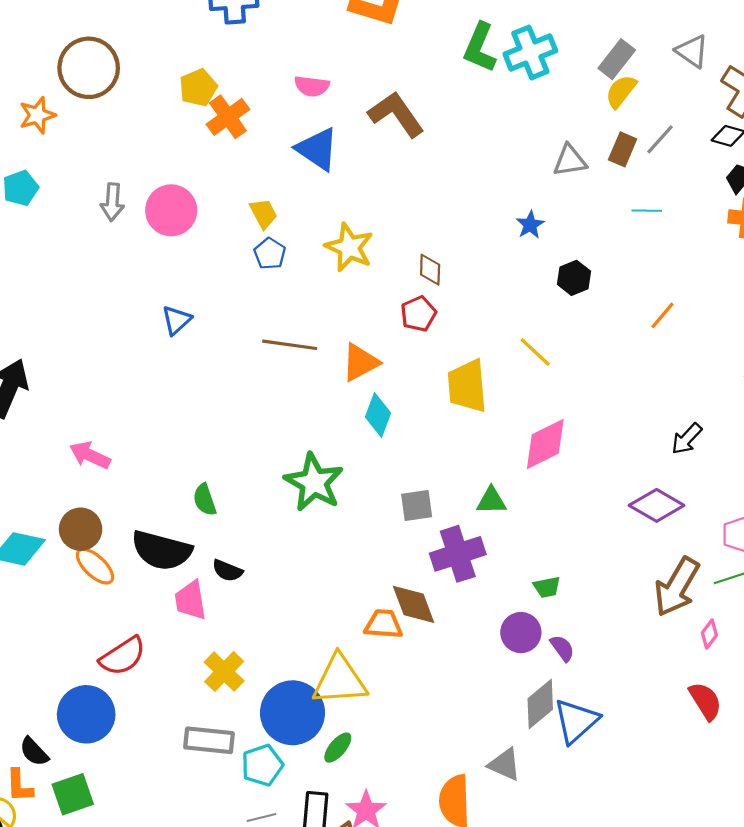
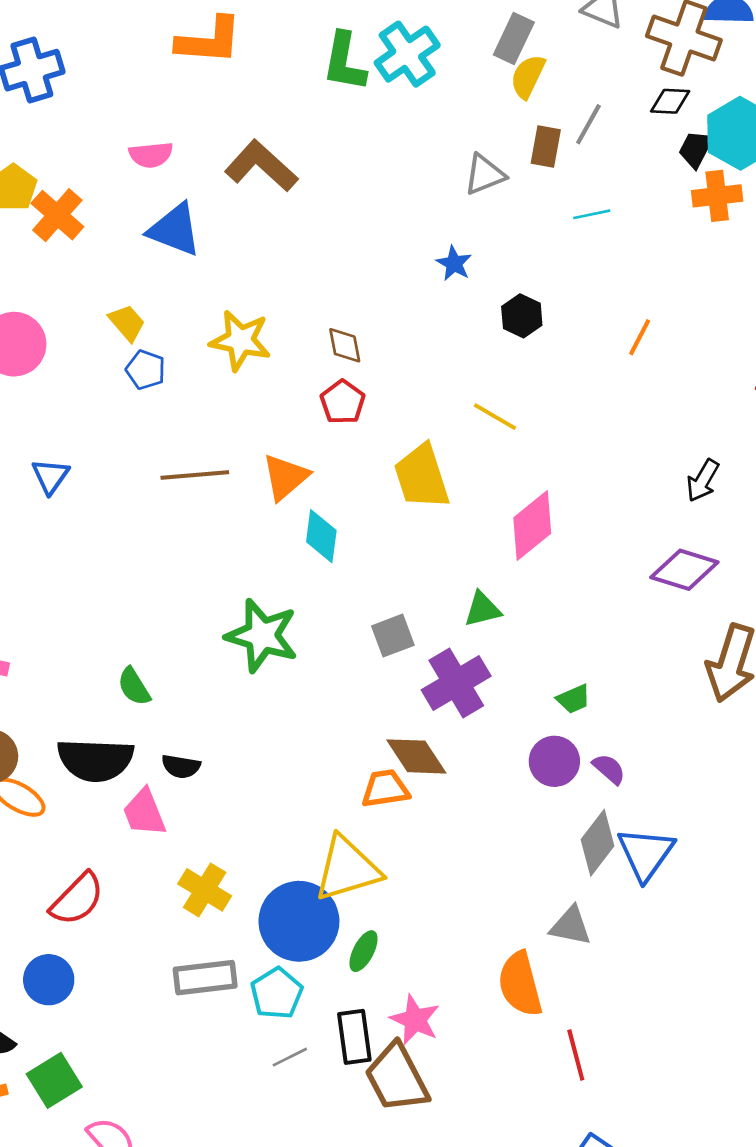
blue circle: (86, 714) -> (49, 980), size x0.7

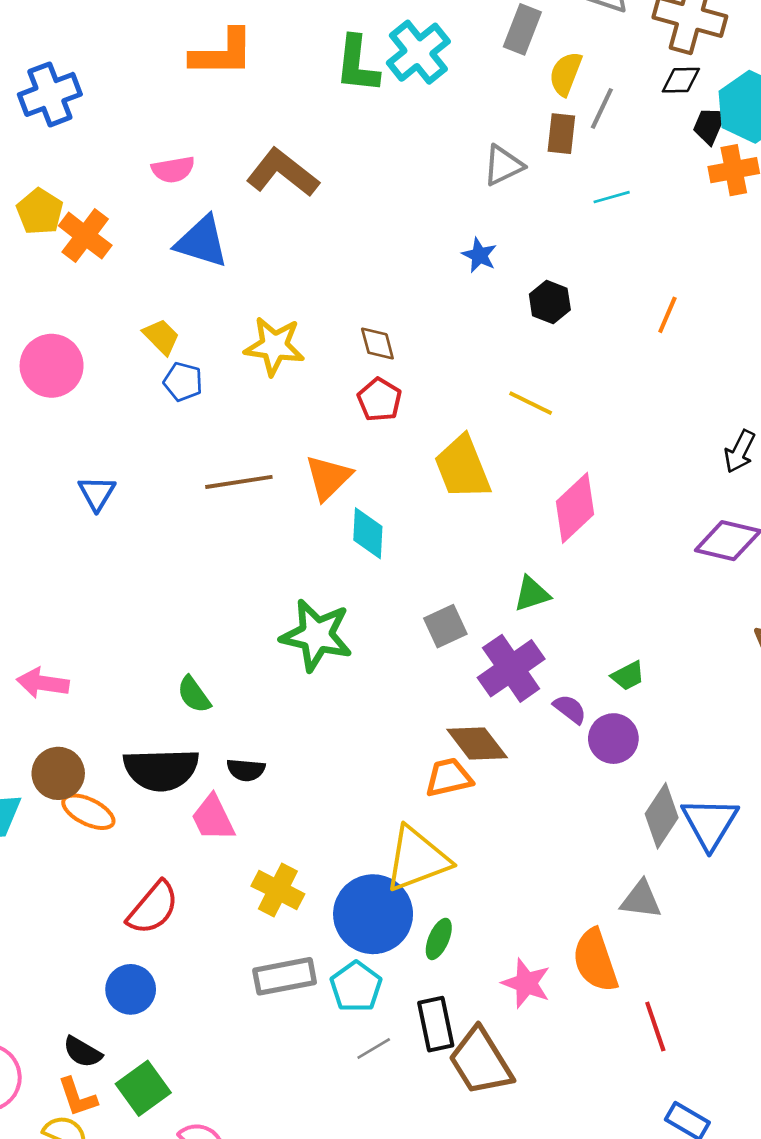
yellow semicircle: (528, 77) -> (566, 74), moved
purple semicircle: (609, 769) -> (570, 709), moved
pink star: (415, 1020) -> (526, 983), moved

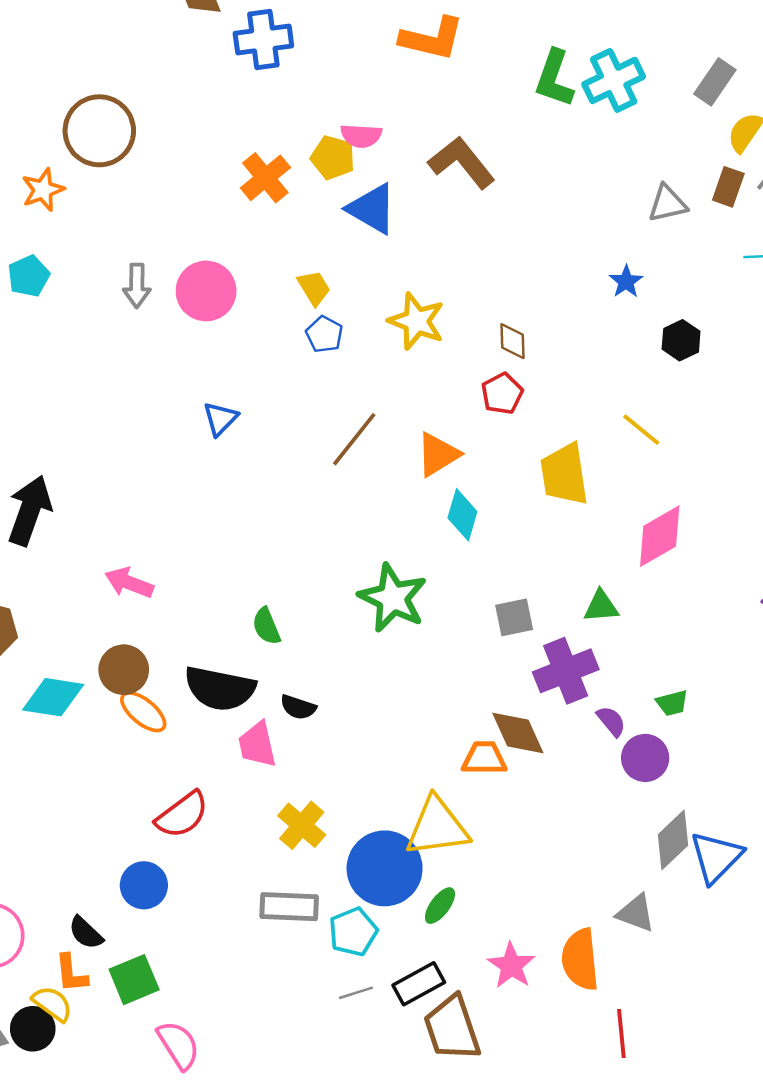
yellow pentagon: (40, 212) -> (333, 158), moved, turned -30
brown line: (239, 482) -> (354, 439), turned -56
black rectangle: (436, 1024) -> (419, 984), turned 60

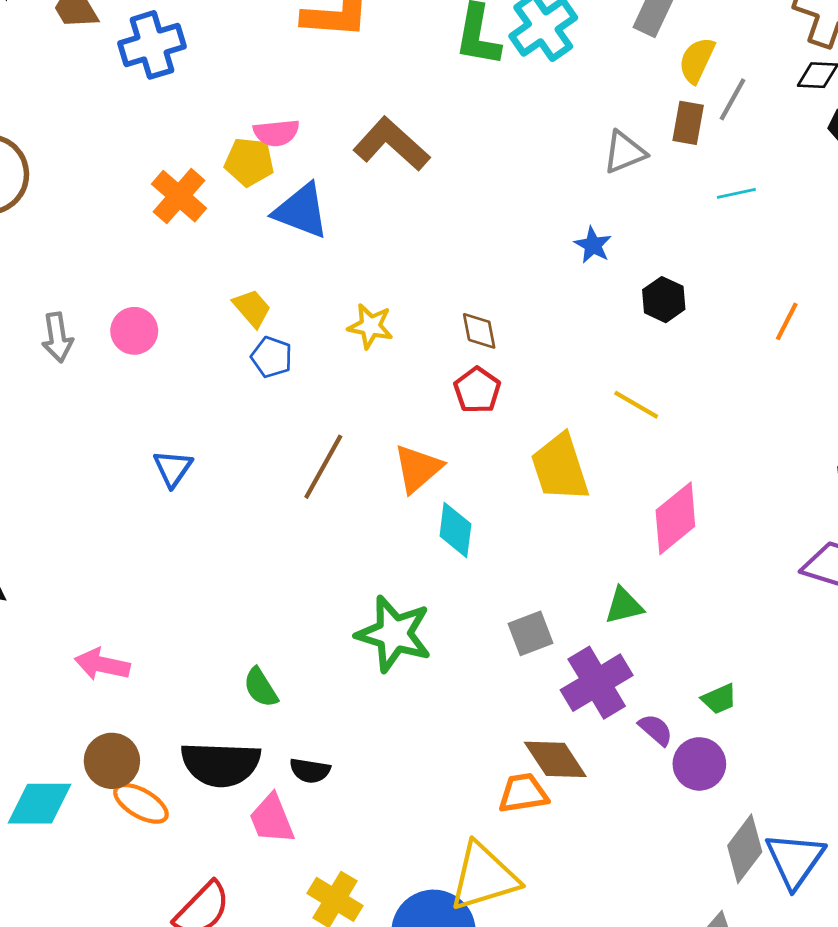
pink circle: (206, 291) -> (134, 331), size x0.7
yellow star: (417, 321) -> (370, 326), size x0.7

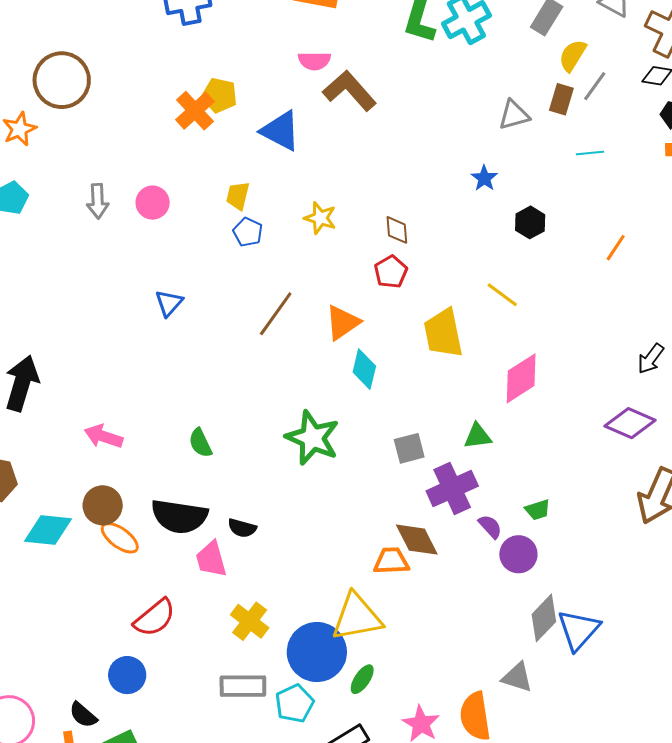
pink semicircle: (276, 133) -> (314, 61), moved
yellow pentagon: (249, 162) -> (219, 95), moved
yellow trapezoid: (252, 308) -> (238, 196), turned -132
green semicircle: (261, 688) -> (200, 443), moved

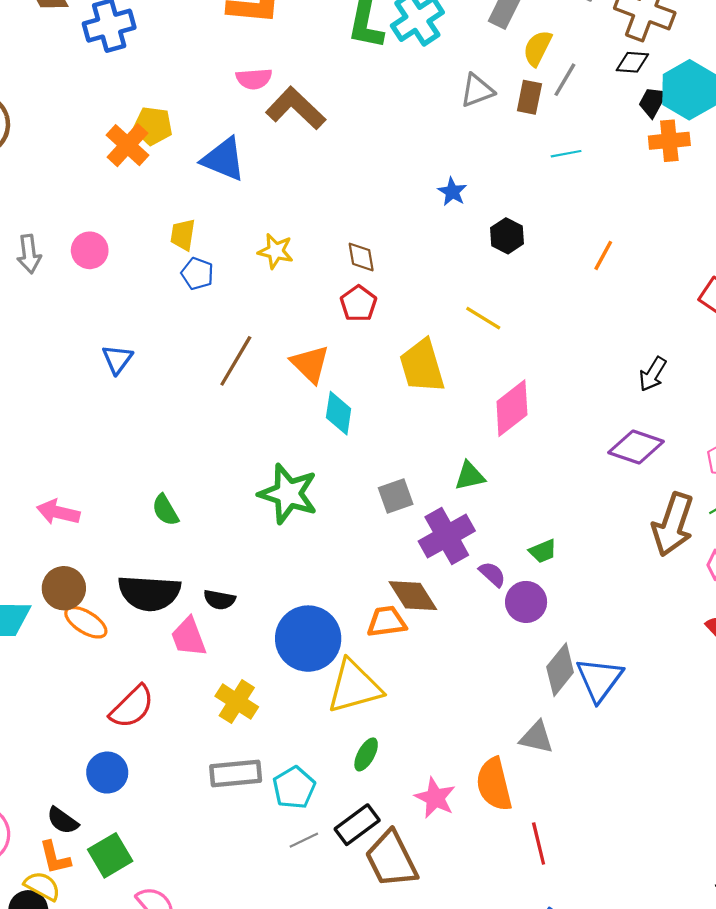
gray triangle: (514, 115) -> (477, 91), moved
orange triangle: (342, 323) -> (310, 364), turned -36
blue circle: (317, 652) -> (308, 639), moved

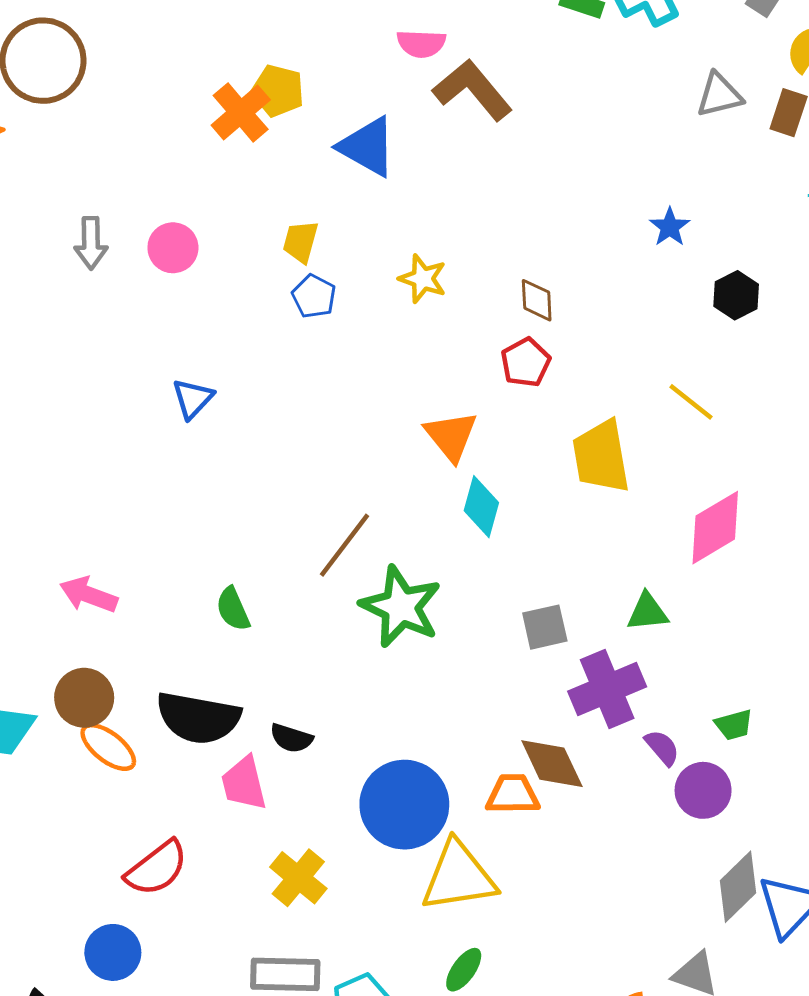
brown line: (236, 361) -> (344, 545), moved

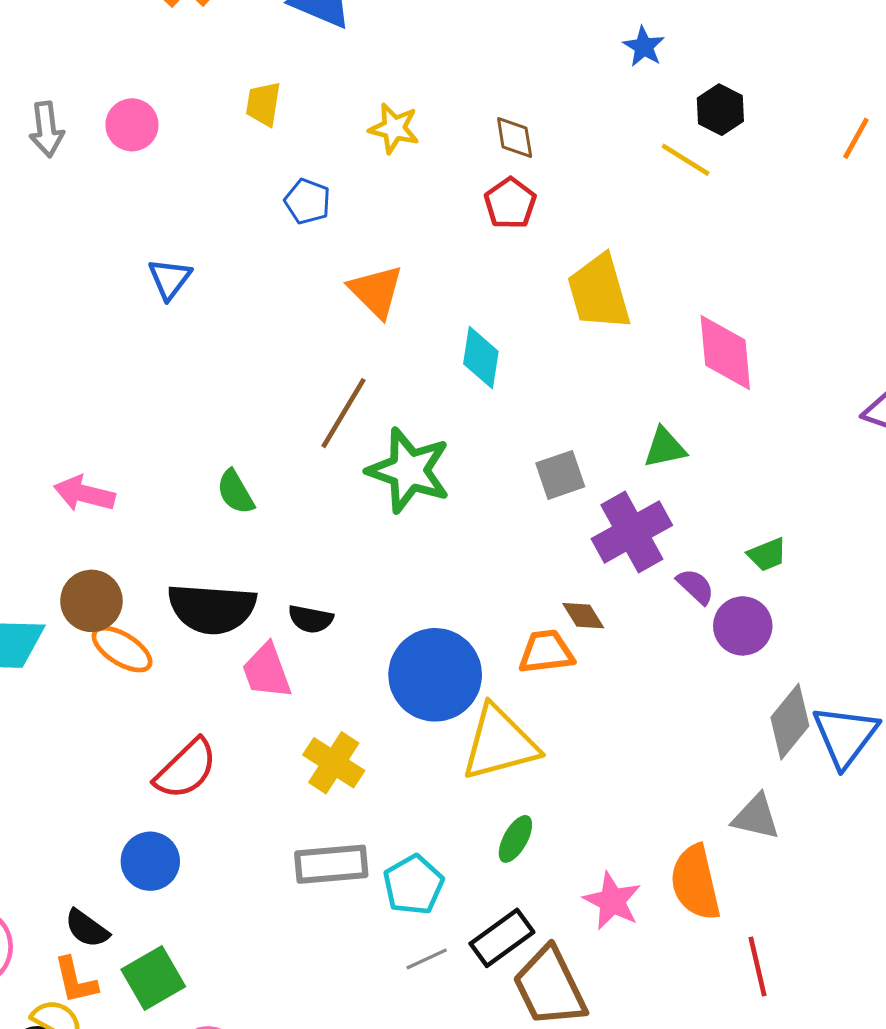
blue pentagon: (314, 296) -> (307, 201), moved
yellow line: (691, 402) -> (686, 160), moved
orange triangle: (451, 436) -> (376, 291), moved
pink diamond: (715, 528) -> (725, 353), turned -58
brown diamond: (552, 764) -> (583, 616), size x0.6

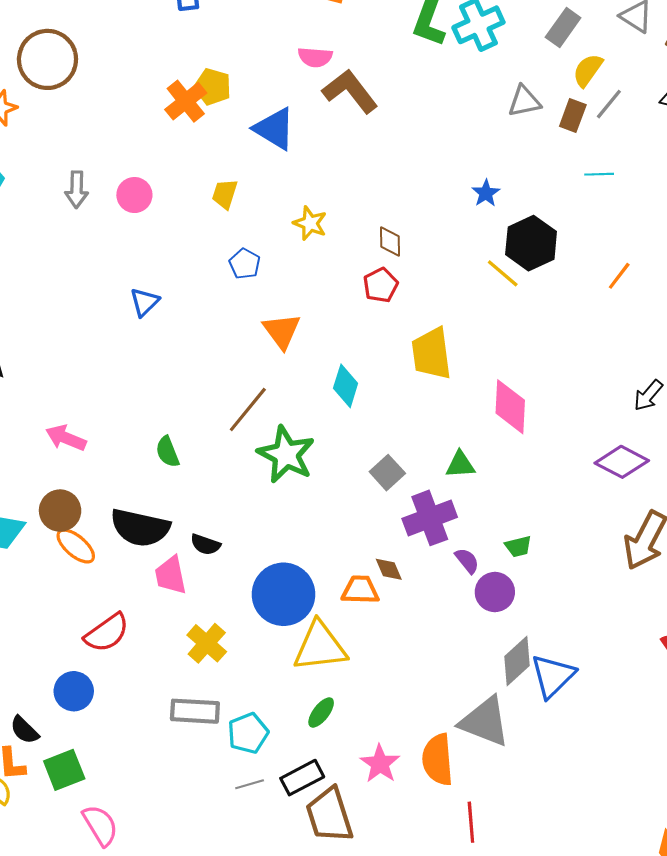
black hexagon: (720, 110) -> (531, 243), size x1.6
gray square: (560, 475) -> (387, 473), turned -32
gray triangle: (756, 817) -> (485, 722), size x1.6

